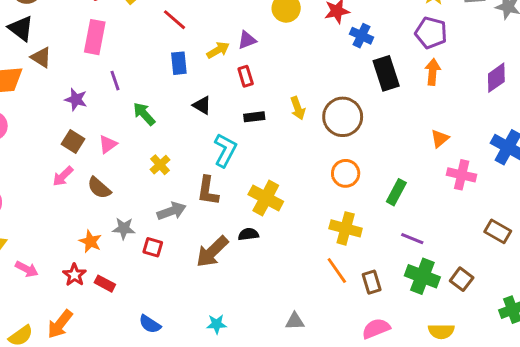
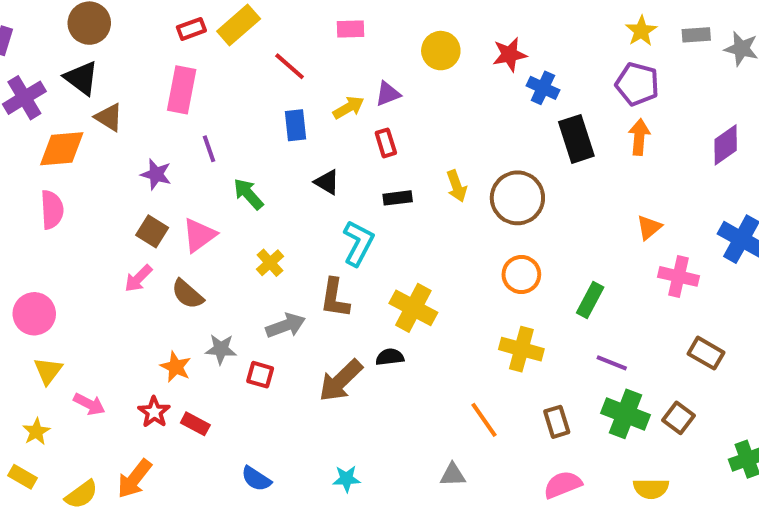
pink triangle: (108, 144) -> (199, 235), size x1.4
brown rectangle: (498, 231) -> (706, 353), moved
orange line: (337, 270) -> (484, 420), moved

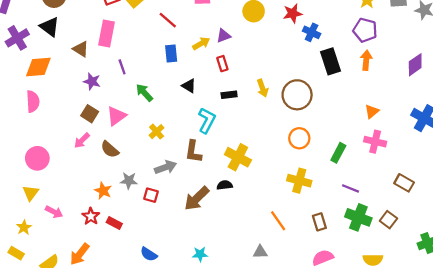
brown triangle: (109, 117) -> (81, 49), moved
pink cross: (679, 276) -> (375, 142), moved
pink circle: (34, 314) -> (37, 158), moved

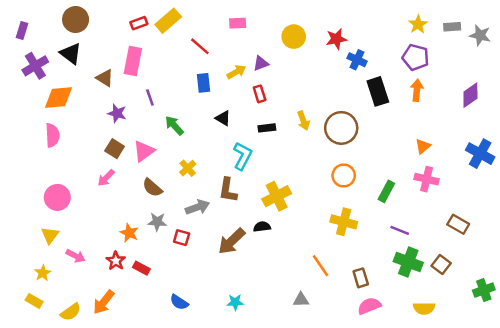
brown semicircle: (110, 149) -> (152, 188), moved
yellow cross: (238, 157) -> (277, 196), turned 35
brown rectangle: (319, 222) -> (361, 278), moved

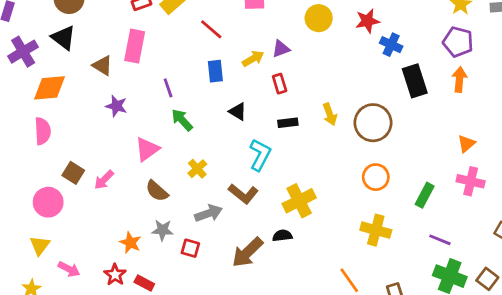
purple line: (150, 97) -> (168, 88), moved
brown square: (115, 149) -> (73, 173), moved
brown L-shape: (228, 190) -> (243, 194), turned -60

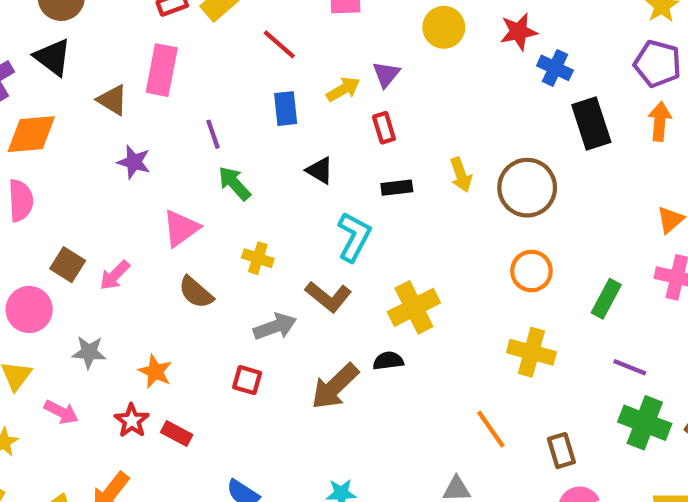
purple triangle: (281, 49) -> (386, 74), turned -30
yellow cross: (197, 169) -> (258, 258), turned -30
gray star: (162, 230) -> (89, 352), moved

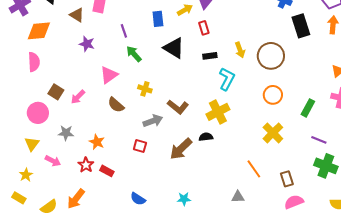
black triangle: (320, 171) -> (174, 48), size x1.6
cyan L-shape: (354, 237) -> (227, 79), moved
yellow cross: (531, 352) -> (273, 133), turned 30

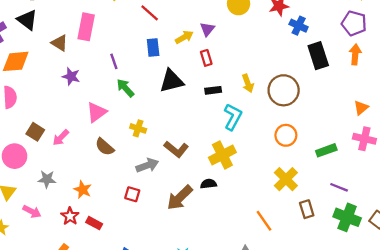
black triangle: (174, 48) -> (172, 81), turned -45
green rectangle: (308, 108) -> (326, 150), turned 42
brown rectangle: (287, 179) -> (307, 209), moved

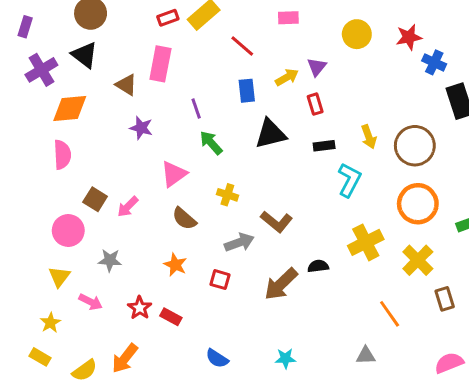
orange circle: (286, 135) -> (418, 204), size x1.4
yellow cross: (222, 155) -> (366, 242), moved
orange star: (83, 190) -> (175, 265), moved

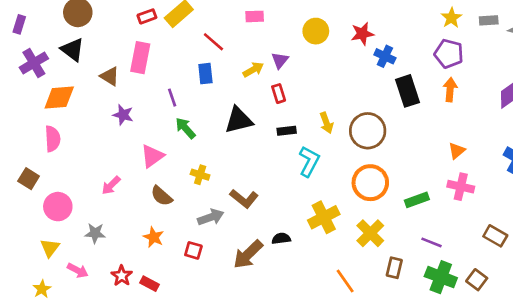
blue rectangle: (247, 91) -> (205, 74), moved
brown square: (95, 199) -> (29, 179), moved
brown rectangle: (445, 299) -> (394, 268), turned 30

